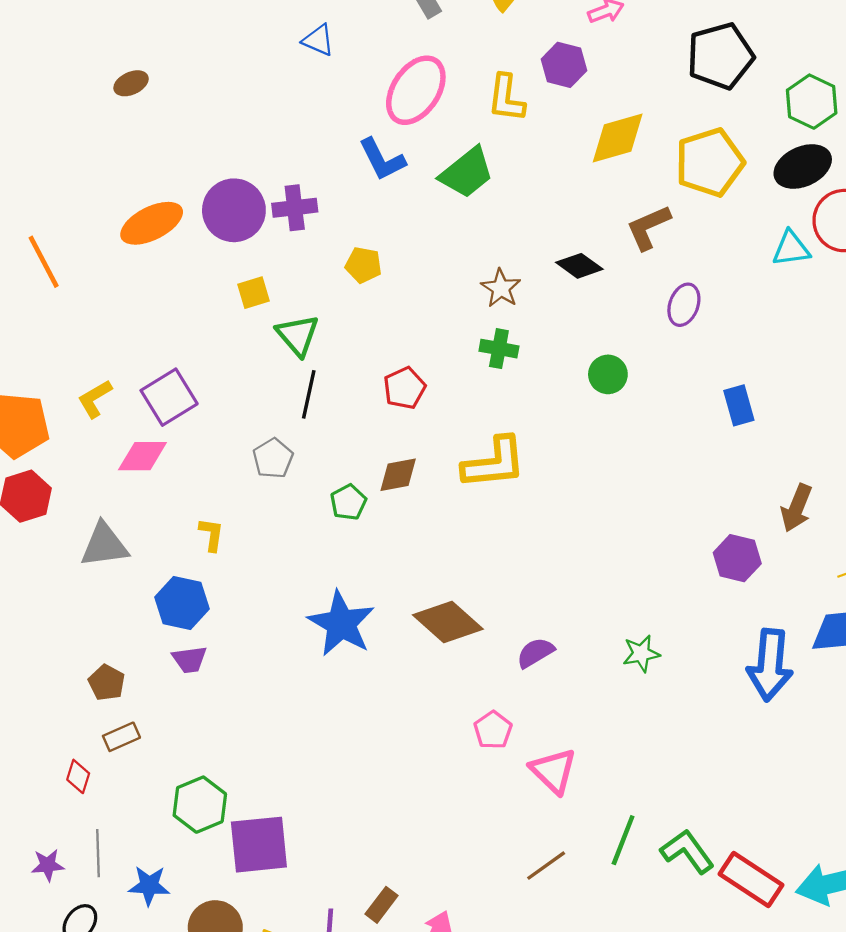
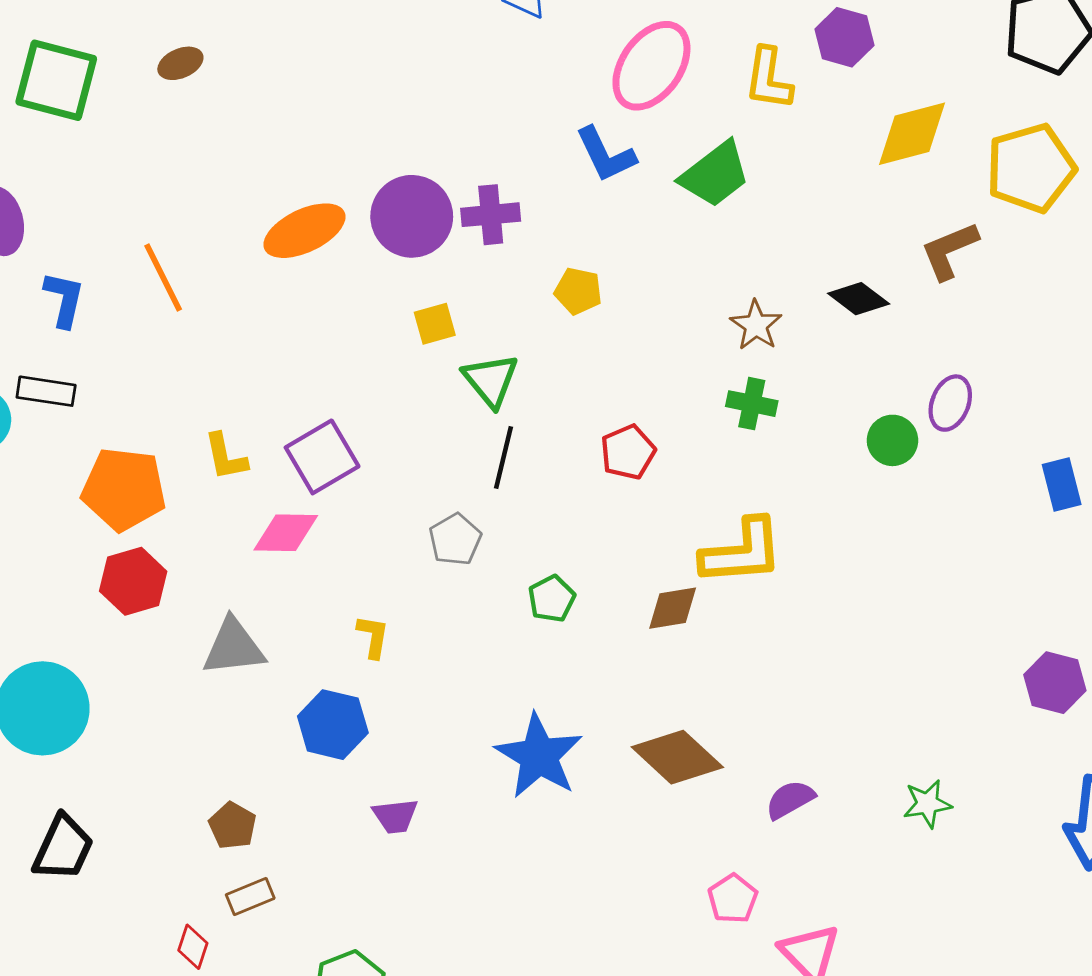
brown ellipse: (131, 83) -> (180, 63), moved
purple ellipse: (684, 305) -> (950, 403), moved
yellow L-shape: (95, 399) -> (226, 457), turned -72
brown diamond: (398, 475) -> (673, 608), moved
purple trapezoid: (189, 660) -> (395, 816), moved

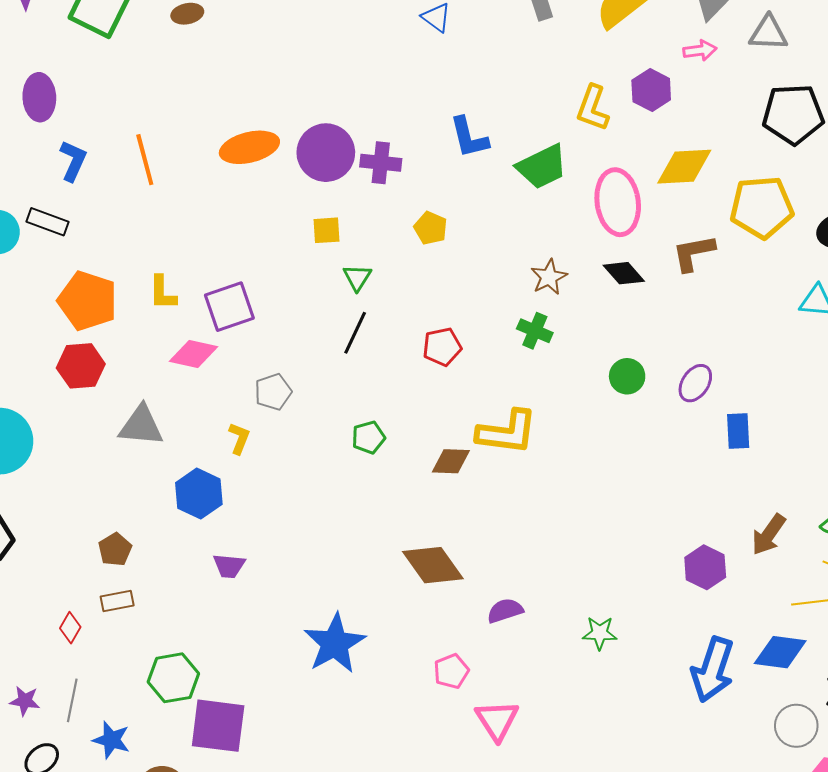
pink ellipse: (651, 66) -> (618, 202), moved, turned -54
green triangle: (491, 380) -> (357, 277), size x0.7
purple ellipse: (950, 403) -> (695, 383), moved
gray pentagon: (455, 540) -> (273, 392), moved
blue star: (539, 756) -> (335, 643), moved

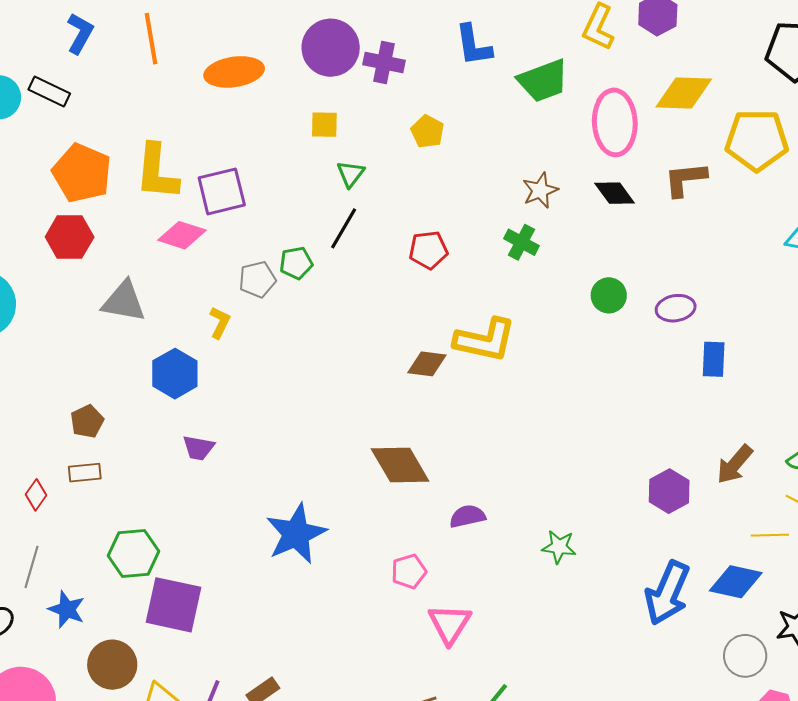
orange ellipse: (249, 147) -> (234, 72), moved
yellow L-shape: (163, 293) -> (157, 172), size x1.6
purple ellipse: (695, 383) -> (676, 308), turned 42
green pentagon: (368, 437) -> (296, 263), moved

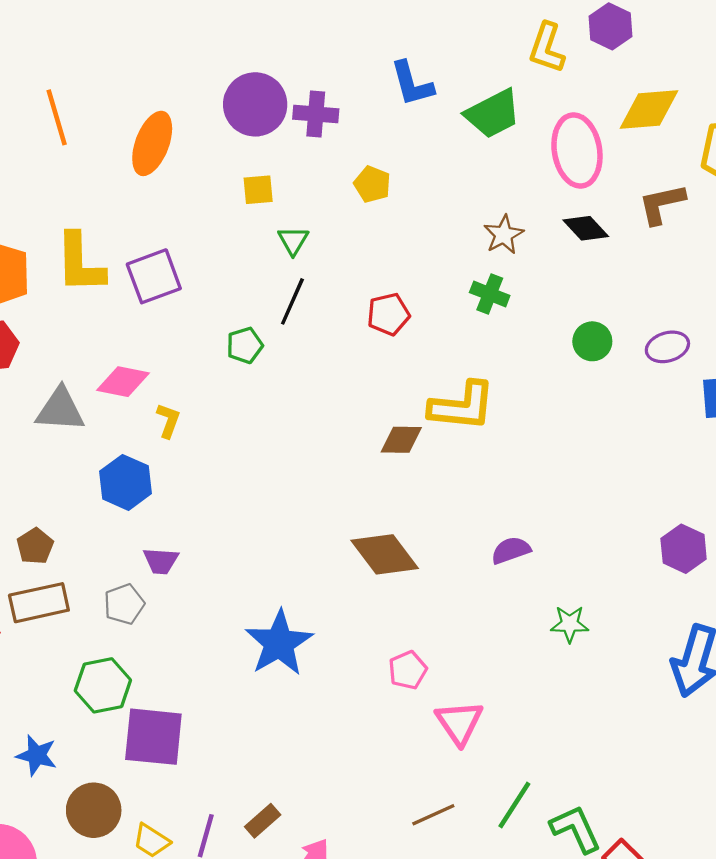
orange ellipse: (234, 72) -> (152, 143), turned -54
pink diamond: (182, 235) -> (123, 382), moved
gray pentagon: (257, 279) -> (124, 604), moved
brown rectangle: (85, 473) -> (39, 603), size x1.6
purple semicircle: (467, 516) -> (511, 550), moved

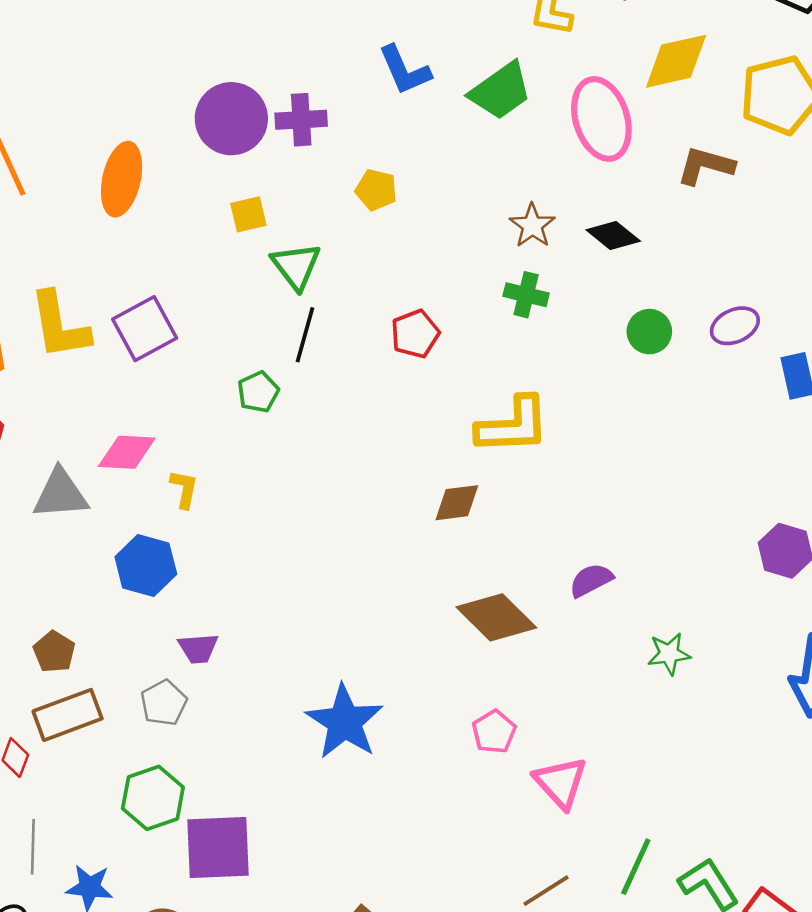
brown L-shape: (662, 204) -> (705, 166), turned 36
black diamond: (586, 228) -> (613, 236), moved
green triangle: (293, 241) -> (296, 266), size x1.4
brown diamond: (401, 440) -> (457, 503), moved
brown diamond: (385, 554) -> (496, 617), moved

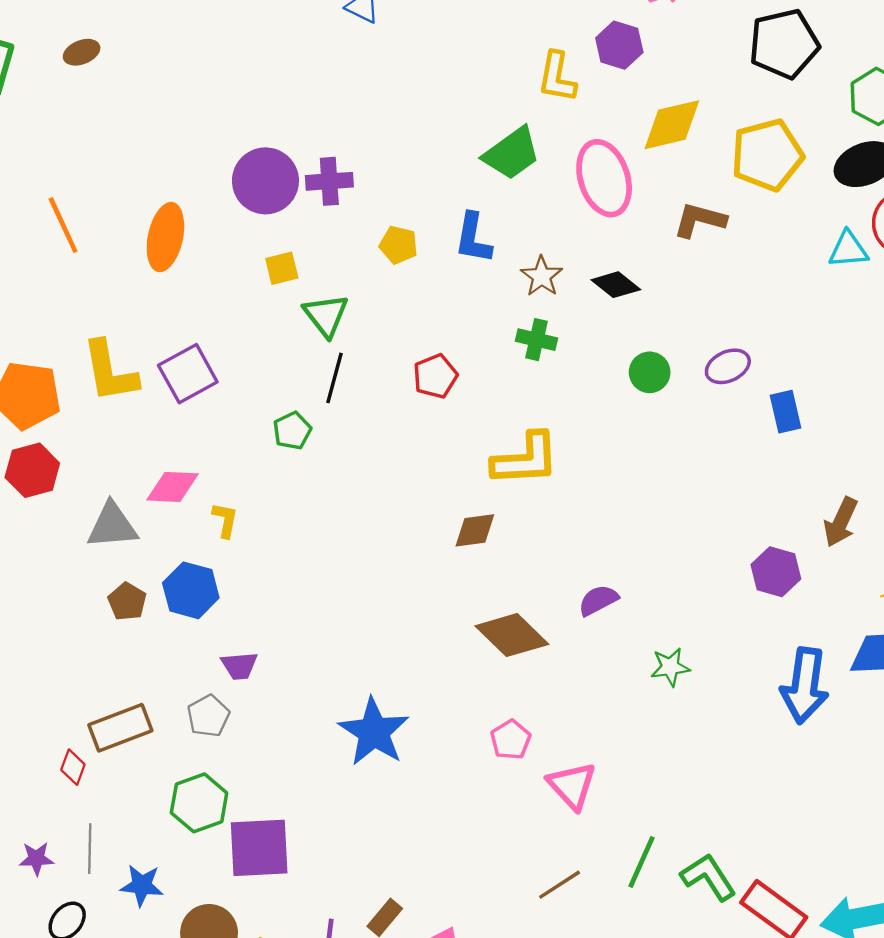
blue L-shape: (405, 70) -> (473, 238), moved, turned 34
brown pentagon: (54, 652) -> (127, 602), moved

